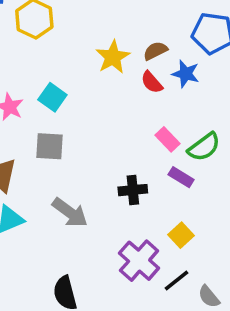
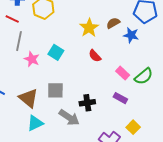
red semicircle: (152, 82) -> (95, 56), moved
gray square: (49, 146) -> (55, 90), moved
purple rectangle: (181, 177) -> (120, 98), moved
black cross: (133, 190) -> (87, 103), moved

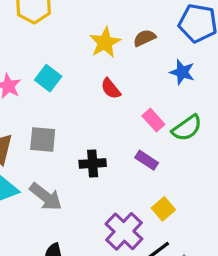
blue star: (131, 35) -> (182, 72), moved
gray arrow: (69, 118) -> (46, 197), moved

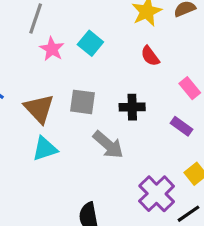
black cross: (93, 163) -> (132, 107), moved
gray arrow: (46, 197) -> (108, 145), moved

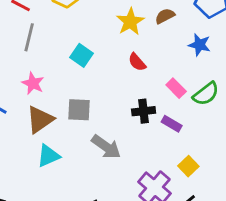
pink star: (52, 49) -> (33, 83), moved
black cross: (132, 107) -> (144, 111), moved
brown triangle: (39, 109) -> (40, 120), turned 44

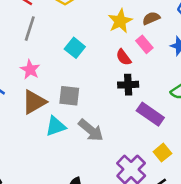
pink rectangle: (176, 88) -> (144, 44), moved
black cross: (144, 111) -> (128, 85), moved
purple rectangle: (172, 124) -> (150, 114), size x1.5
cyan triangle: (48, 156) -> (56, 126), moved

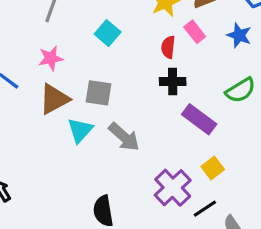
red semicircle: (124, 57) -> (168, 47), turned 42
pink star: (30, 69) -> (51, 58), turned 30
cyan triangle: (56, 126) -> (80, 130), turned -30

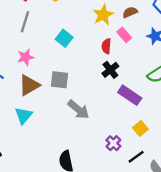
black cross: (173, 82) -> (110, 70), turned -35
cyan triangle: (80, 130) -> (24, 116), moved
purple cross: (173, 188) -> (113, 143), size x0.6

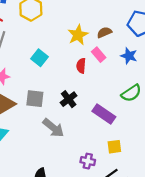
black cross: (110, 70) -> (69, 99), moved
yellow square: (140, 128) -> (114, 147), turned 32
purple cross: (113, 143) -> (88, 161), turned -32

